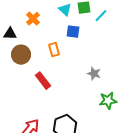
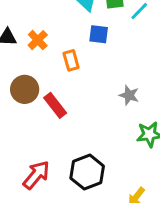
orange cross: (33, 19) -> (38, 40), moved
brown circle: (21, 55) -> (25, 89), moved

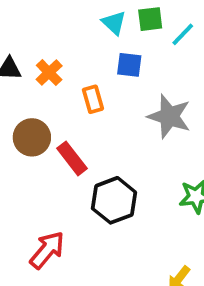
gray star: (129, 95) -> (169, 116), moved, size x1.6
black hexagon: (87, 172) -> (114, 200), moved

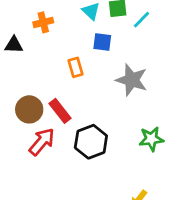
orange cross: (49, 73) -> (43, 22), moved, turned 30
brown circle: (32, 137) -> (29, 109), moved
red arrow: (47, 250) -> (42, 142), moved

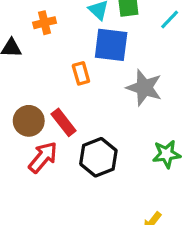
cyan line: (141, 20) -> (170, 20), moved
blue square: (102, 42) -> (111, 45), size x1.6

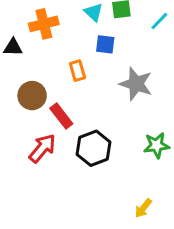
orange cross: (45, 23) -> (44, 24), size x1.4
blue square: (111, 45) -> (105, 44), size x0.6
brown circle: (29, 121) -> (32, 96), moved

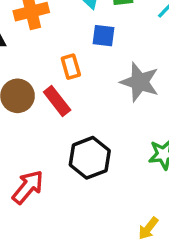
red rectangle: (61, 116) -> (57, 101), moved
red arrow: (42, 148) -> (28, 187), moved

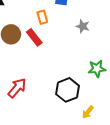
gray star: (140, 82) -> (83, 26), size x0.6
black hexagon: (90, 158) -> (68, 90), moved

